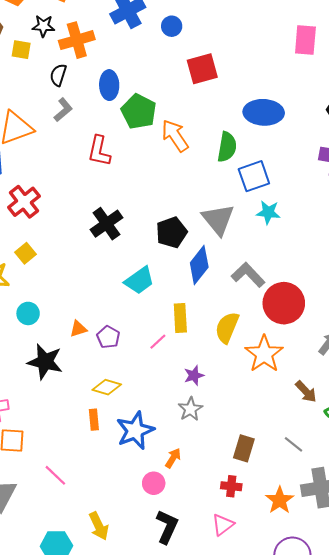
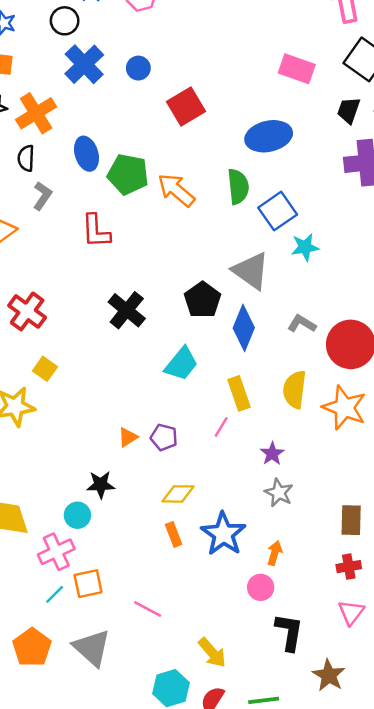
pink rectangle: (305, 40) -> (297, 69), moved, turned -60
gray L-shape: (248, 275) -> (302, 324), size x0.7
cyan circle: (28, 313) -> (77, 515), moved
black star: (45, 362) -> (101, 485), size x0.7

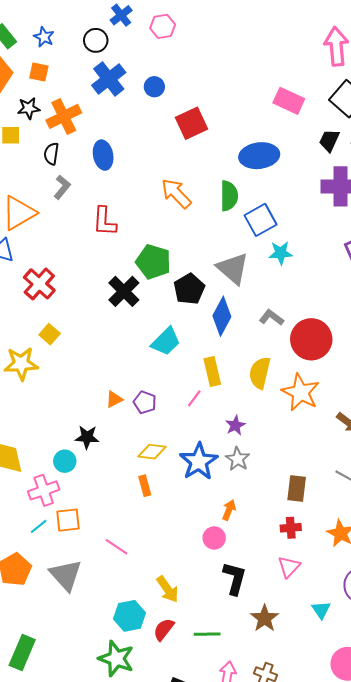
green pentagon: (128, 174) -> (153, 262), moved
blue star: (223, 534) -> (199, 462), moved

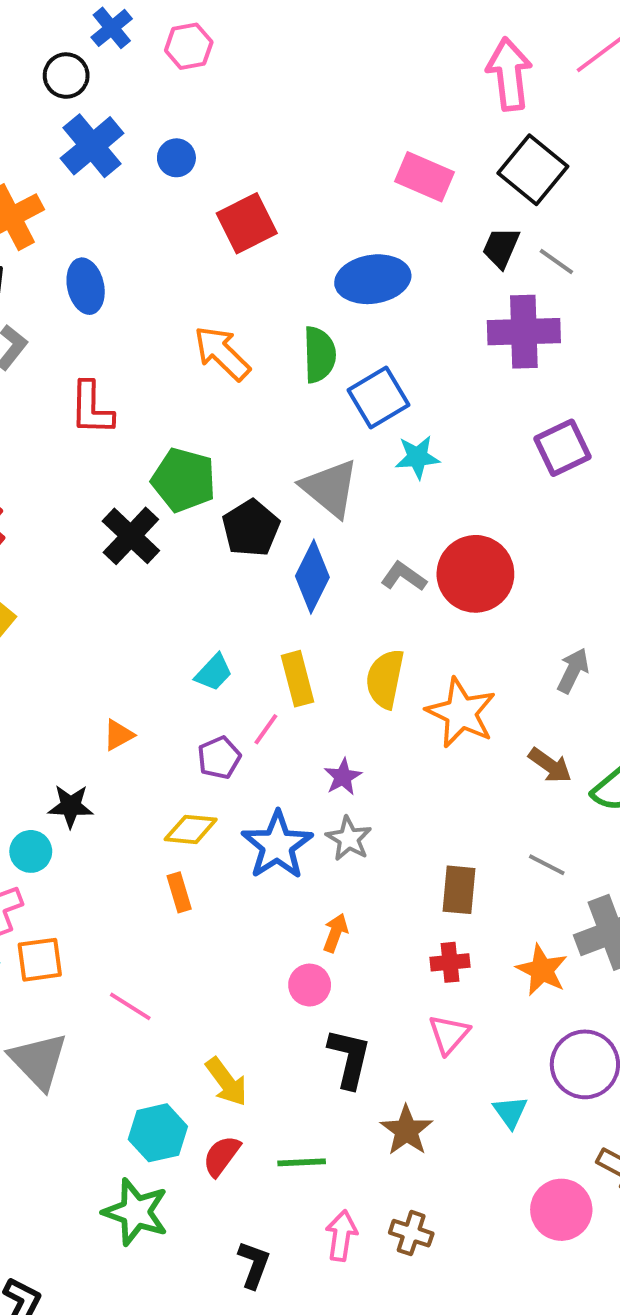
red circle: (311, 339) -> (475, 574), moved
cyan trapezoid: (166, 341) -> (214, 672), moved, size x0.7
purple pentagon: (145, 402) -> (219, 758), moved, turned 30

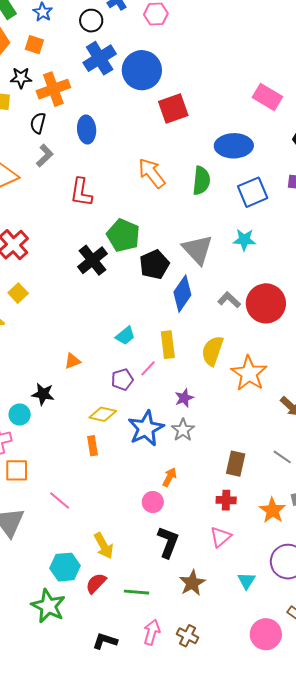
blue circle: (176, 158) -> (142, 70), size x2.0
blue square: (379, 397) -> (253, 192), moved
black L-shape: (254, 1265) -> (105, 641), turned -100

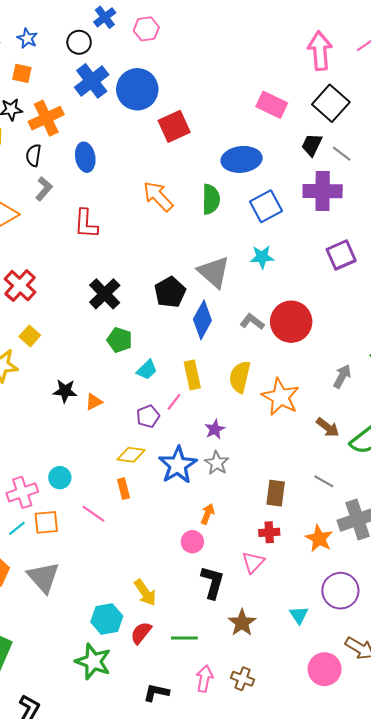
green pentagon: (123, 235) -> (120, 340), moved, size x0.7
black star: (43, 394) -> (65, 391), moved
cyan circle: (20, 414) -> (60, 478), moved
pink line: (60, 501) -> (94, 514), moved
pink triangle: (221, 537) -> (253, 562), moved

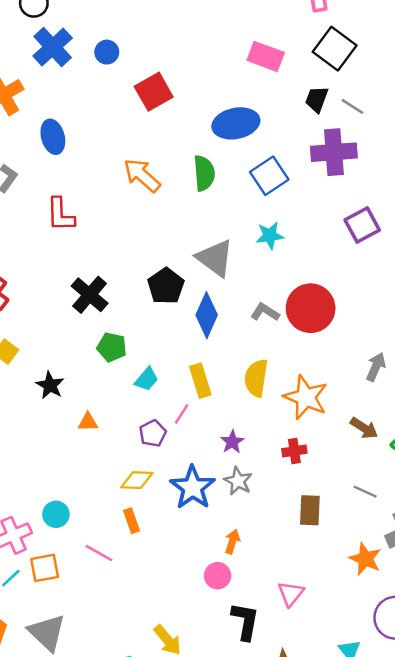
blue circle: (137, 89) -> (107, 52), size x0.5
black star: (65, 391) -> (50, 385), moved, turned 30
orange triangle: (94, 402) -> (88, 422), turned 30
red cross: (269, 532) -> (294, 451), moved

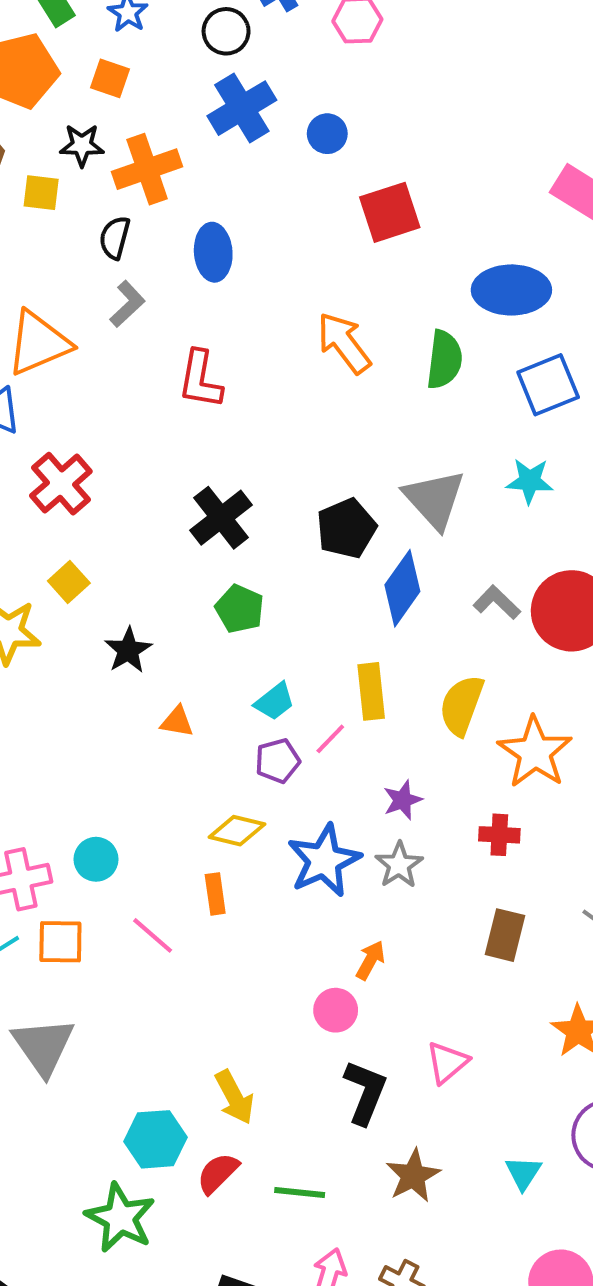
cyan trapezoid: (147, 379) -> (275, 701), moved

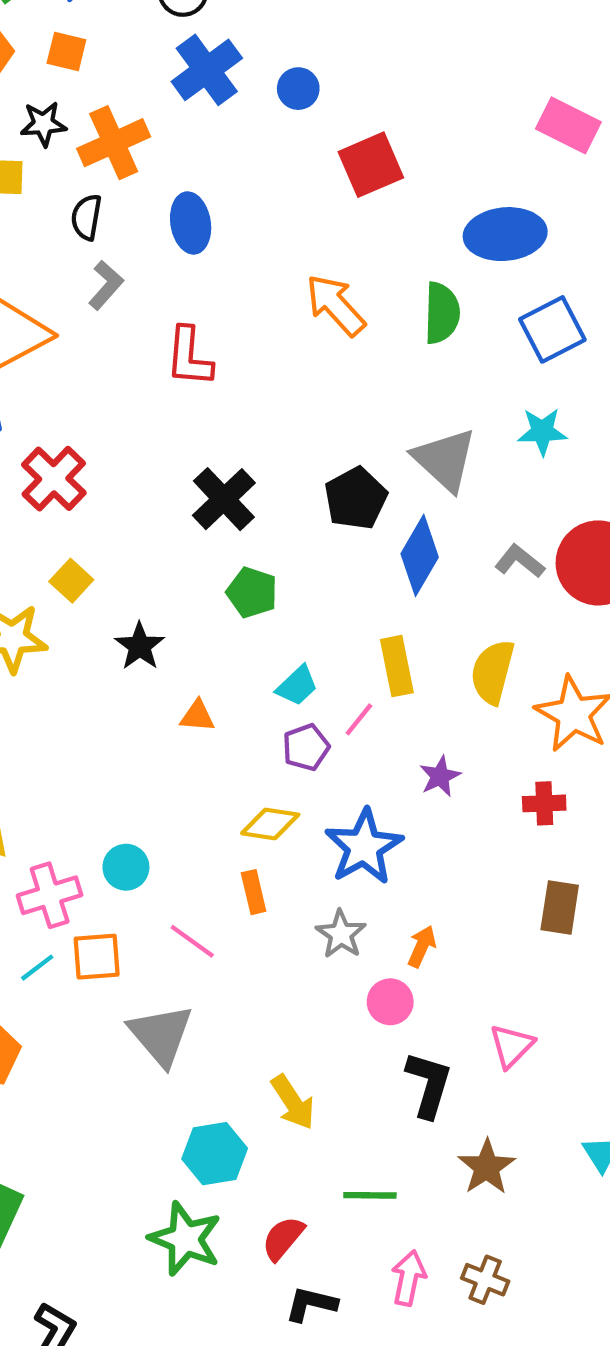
gray star: (399, 865) -> (341, 934), moved
gray triangle: (43, 1046) -> (161, 1035), moved
red semicircle: (218, 1173) -> (283, 1238), moved

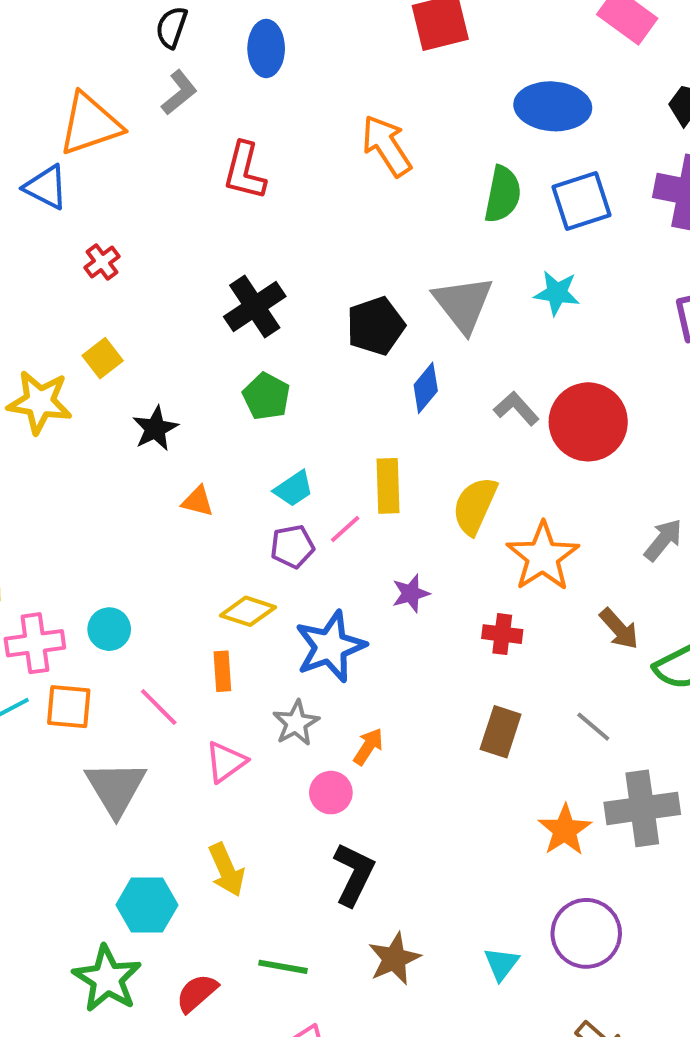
green semicircle: (442, 313) -> (503, 194), moved
red cross: (54, 479) -> (102, 262), size x0.6
blue diamond: (420, 555) -> (426, 388), size x0.7
pink triangle: (512, 1046) -> (226, 762), moved

